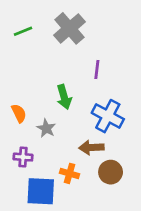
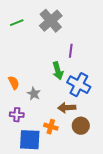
green arrow: (64, 97) -> (58, 71), moved

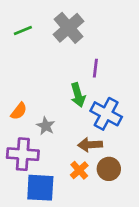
orange semicircle: (14, 83) -> (19, 111), turned 64
purple cross: (17, 115) -> (23, 154), size x1.6
orange cross: (51, 127) -> (79, 170), moved, turned 32

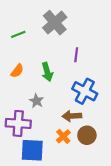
green line: (23, 31) -> (18, 34), moved
green arrow: (78, 95) -> (47, 72), moved
orange semicircle: (19, 111) -> (17, 71), moved

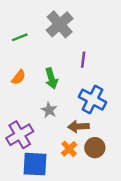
gray star: (36, 101) -> (49, 110), moved
purple cross: (18, 123) -> (20, 135), turned -35

